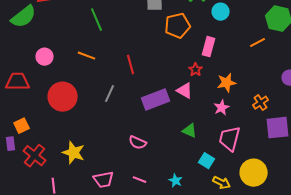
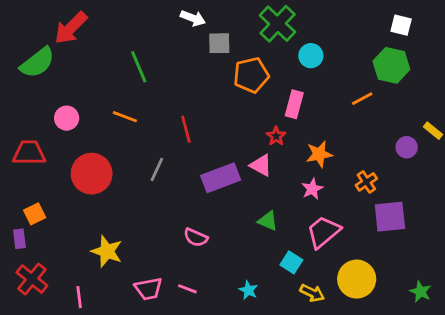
pink trapezoid: (230, 139) -> (323, 232), turned 36
red cross: (35, 156) -> (32, 279), moved
pink line: (140, 180) -> (187, 289), moved

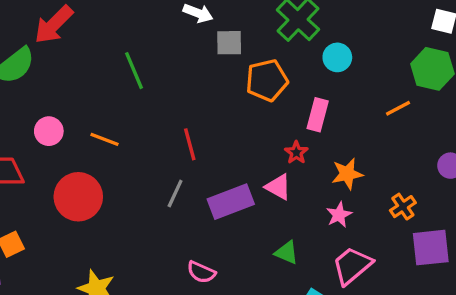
orange line: (125, 117) -> (105, 139), moved
gray line: (157, 169) -> (175, 193), moved

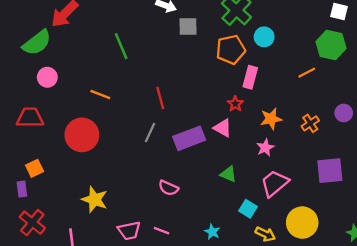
orange pentagon: (267, 80) -> (231, 50), moved
pink circle: (49, 131) -> (47, 77), moved
orange cross: (403, 207) -> (310, 123), moved

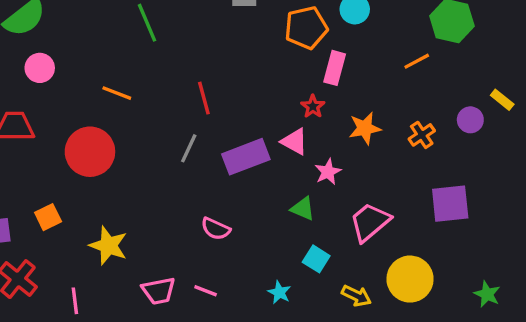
pink star: (265, 148) -> (328, 172), moved
orange square: (35, 168) -> (48, 217), moved
cyan square: (248, 209) -> (316, 259), moved

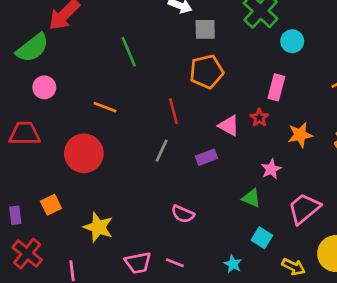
orange pentagon: (306, 28) -> (207, 72), moved
pink triangle: (294, 142) -> (229, 126), moved
purple rectangle: (246, 157) -> (207, 157), size x0.6

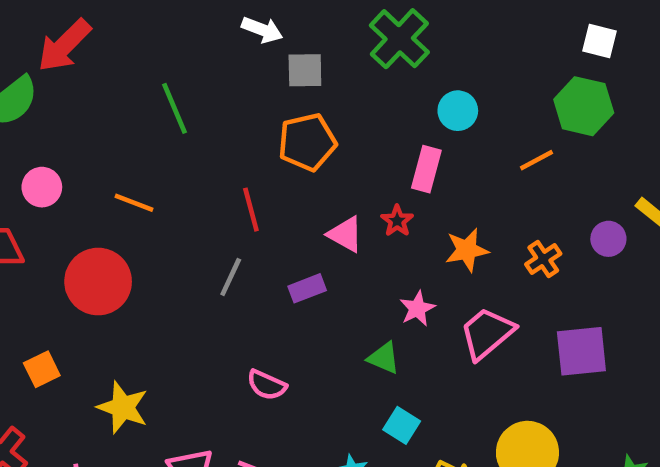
cyan circle: (292, 41) -> (458, 111), moved
pink circle: (44, 87) -> (42, 187), moved
pink trapezoid: (304, 209) -> (487, 333), moved

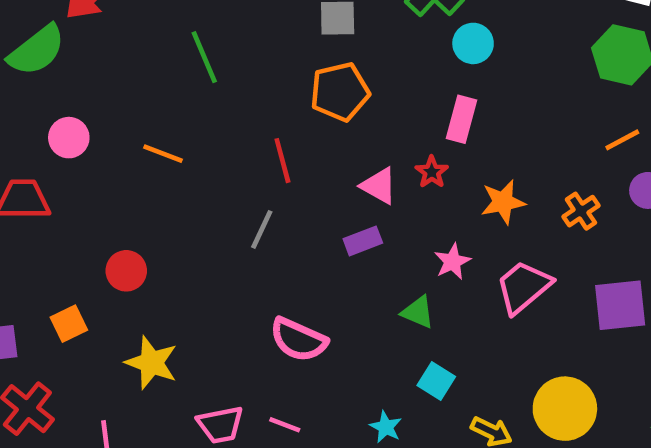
cyan circle: (458, 111) -> (473, 43), moved
orange line: (536, 160) -> (622, 140), moved
red circle: (98, 282) -> (126, 271), moved, size x0.6
purple rectangle: (307, 288) -> (363, 241), moved
pink semicircle: (267, 385) -> (298, 340), size x1.4

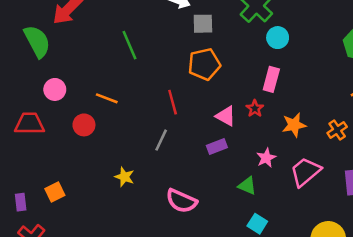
green semicircle: (37, 50) -> (37, 41), turned -80
red circle: (126, 271) -> (84, 125), moved
yellow star: (152, 363) -> (124, 177), moved, size x0.7

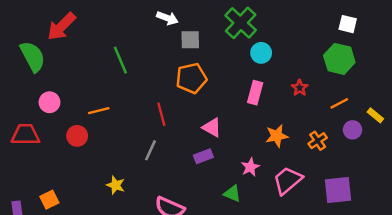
orange line: (107, 98) -> (99, 111), turned -35
red star: (255, 108) -> (300, 88), moved

